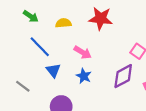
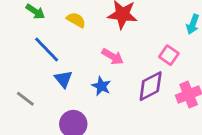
yellow semicircle: (63, 23) -> (76, 20), turned 35
pink arrow: (83, 52) -> (113, 57), moved

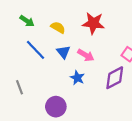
blue triangle: (63, 79) -> (63, 52), moved
gray line: (25, 99) -> (19, 87), turned 32

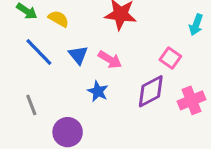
yellow semicircle: (58, 27) -> (59, 19), moved
gray line: (19, 87) -> (31, 105), moved

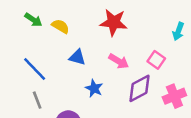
blue line: (39, 52) -> (35, 69), moved
blue triangle: (78, 55) -> (77, 57), turned -36
pink arrow: (110, 60) -> (119, 61), moved

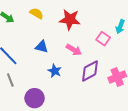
yellow semicircle: (60, 26) -> (37, 13), moved
pink square: (156, 60) -> (103, 39), moved

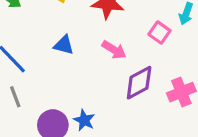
blue star: (55, 71) -> (84, 120), moved

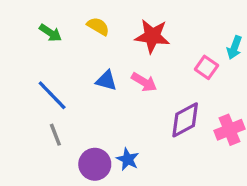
pink arrow: (114, 50) -> (144, 82), moved

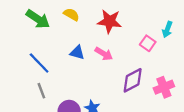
green arrow: (50, 33) -> (38, 19), size x1.5

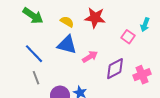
yellow semicircle: (71, 14) -> (67, 22), moved
blue triangle: (77, 53) -> (67, 45), size x1.5
pink arrow: (104, 54) -> (90, 57), moved, turned -63

